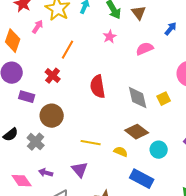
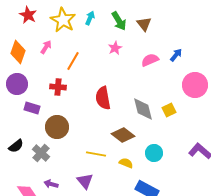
pink arrow: (38, 27) -> (46, 47), moved
blue arrow: (171, 29) -> (176, 55), moved
red cross: (53, 76) -> (58, 87), turned -35
brown diamond: (137, 132) -> (123, 135), moved
cyan circle: (159, 150) -> (154, 153), moved

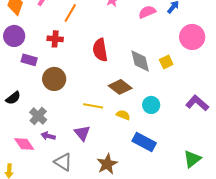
gray cross: (41, 153) -> (38, 116), moved

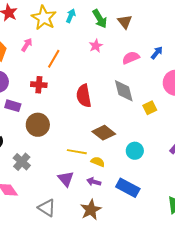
gray diamond: (140, 61) -> (124, 91), moved
yellow semicircle: (123, 115) -> (98, 162), moved
purple arrow: (48, 136) -> (94, 182), moved

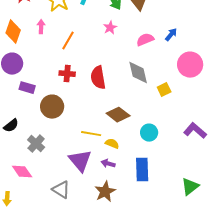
pink arrow: (27, 45) -> (41, 27), turned -32
red cross: (39, 85) -> (67, 74), moved
purple triangle: (66, 179) -> (80, 161), size x1.4
blue rectangle: (128, 188) -> (142, 170), turned 60

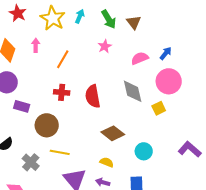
pink circle: (190, 65) -> (169, 81), moved
yellow line: (91, 134) -> (60, 152), moved

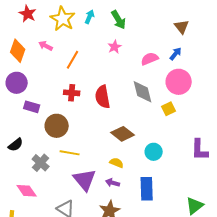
brown triangle: (134, 22) -> (182, 27), moved
pink arrow: (36, 45) -> (46, 46), turned -64
purple L-shape: (190, 149) -> (200, 150), turned -130

